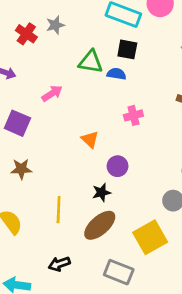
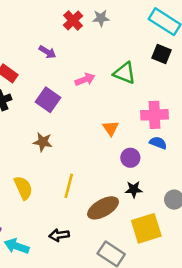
green triangle: (91, 62) -> (125, 73), moved
blue semicircle: (117, 74) -> (158, 143), moved
pink cross: (133, 115) -> (155, 115), size x1.5
black star: (101, 192) -> (134, 189), moved

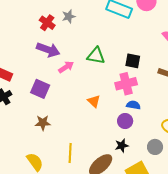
purple arrow: (47, 52) -> (48, 50), moved, size x1.6
black square: (162, 54) -> (133, 61), moved
purple circle: (130, 158) -> (125, 121), moved

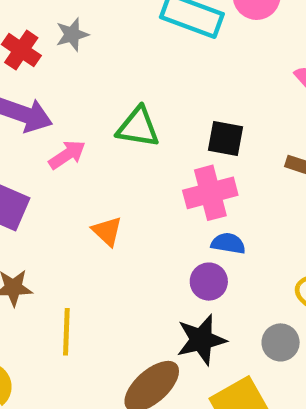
orange triangle: (94, 101) -> (107, 231), moved
black star: (122, 146) -> (201, 340), size x1.5
yellow line: (70, 153) -> (66, 332), moved

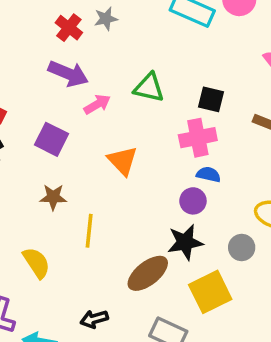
orange triangle: (107, 231) -> (123, 161), size x1.4

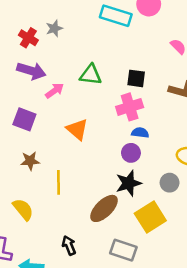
black arrow: (94, 319) -> (69, 245), turned 90

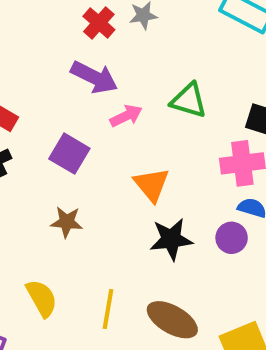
yellow line: (59, 182) -> (108, 309), moved
black star: (129, 183) -> (171, 239), moved
brown ellipse: (104, 208) -> (172, 320), turned 64

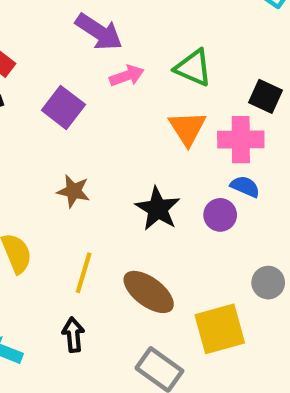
orange triangle: (152, 185) -> (187, 128), moved
brown star: (67, 222) -> (73, 191), moved
black star: (171, 239) -> (158, 209), turned 30

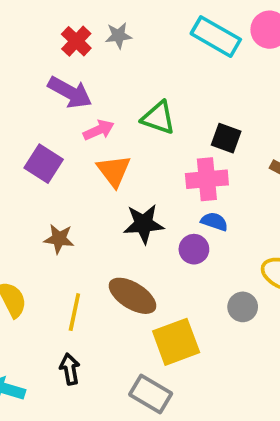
orange triangle: (187, 128) -> (114, 171), moved
black star: (158, 209) -> (144, 224), moved, turned -30
brown ellipse: (149, 292) -> (133, 296), moved
yellow square: (220, 329) -> (176, 342), moved

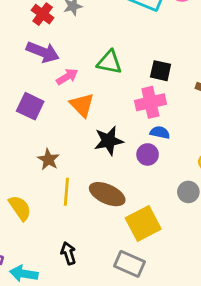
brown star: (59, 239) -> (48, 159), turned 30
yellow line: (74, 312) -> (66, 192), moved

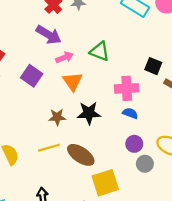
black square: (161, 71) -> (153, 66), moved
purple circle: (148, 154) -> (134, 144), moved
brown star: (48, 159) -> (57, 117), moved, turned 30
yellow line: (66, 192) -> (49, 148), turned 60

